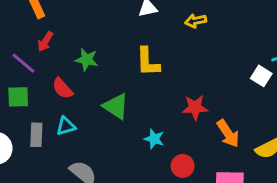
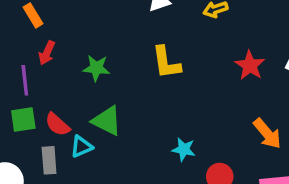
purple line: (23, 63) -> (25, 80), turned 50
red semicircle: (63, 88) -> (57, 124), moved
green triangle: (116, 106) -> (107, 121), moved
red star: (195, 107) -> (250, 65), moved, turned -30

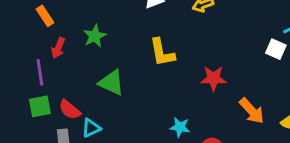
red star: (250, 65) -> (213, 78), moved, turned -30
green star: (96, 68) -> (95, 36), moved, turned -30
green triangle: (107, 121) -> (111, 83), moved

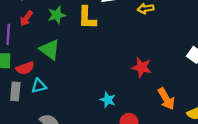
yellow L-shape: (162, 52) -> (87, 18), moved
green triangle: (111, 83) -> (50, 50), moved
red semicircle: (70, 110) -> (25, 68), turned -72

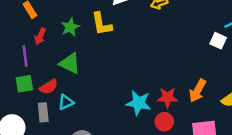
red star: (142, 67) -> (167, 97), moved
orange arrow: (166, 99) -> (197, 91), turned 70
cyan star: (108, 100) -> (139, 103), size x1.5

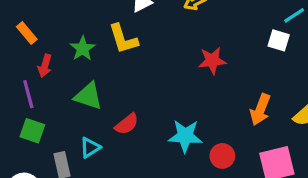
green square: (24, 84) -> (32, 131), turned 36
red semicircle: (49, 87) -> (127, 124), moved
red star: (167, 97) -> (212, 61), moved

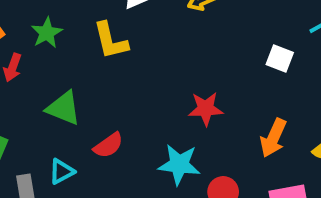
white square: (279, 40) -> (280, 58), moved
green star: (83, 49) -> (47, 33), moved
red star: (212, 61) -> (206, 109), moved

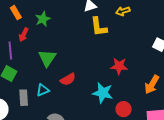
yellow L-shape: (111, 41) -> (99, 27), moved
green triangle: (64, 108) -> (47, 58), turned 36

